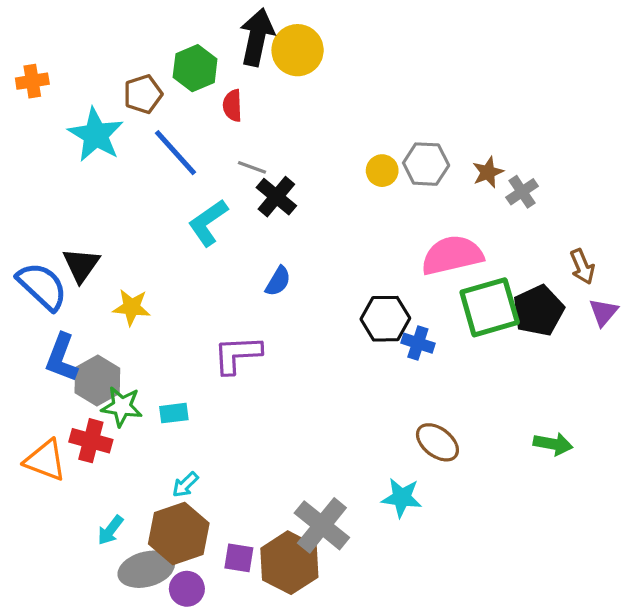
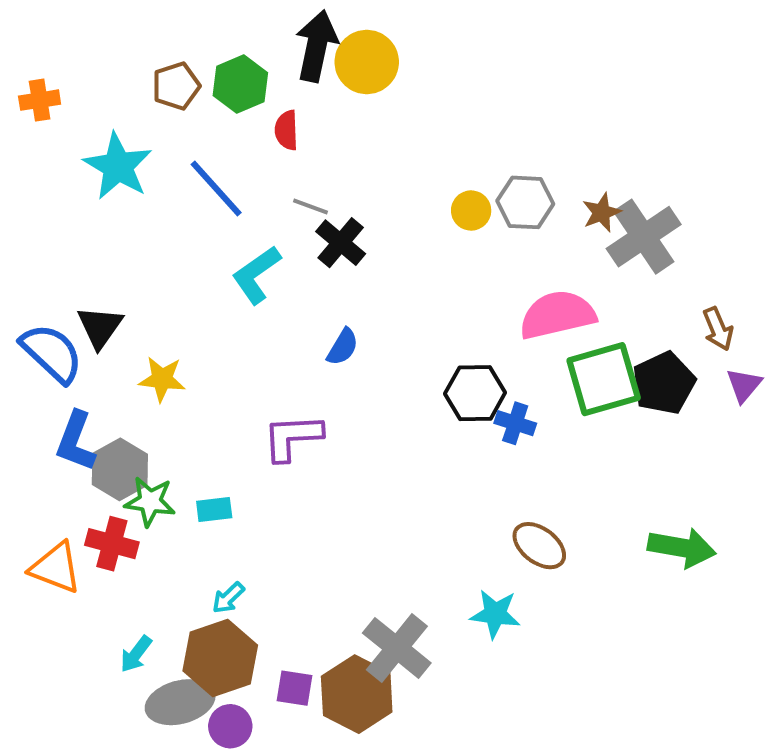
brown pentagon: (143, 94) -> (176, 86), moved
gray cross: (522, 192) -> (644, 237), size x1.8
green arrow: (553, 444) -> (682, 548), size x1.4

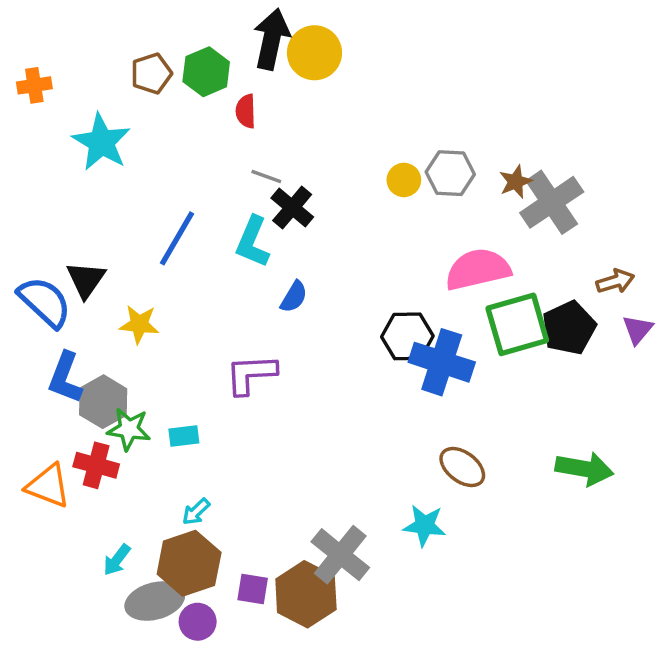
blue line: (216, 188) -> (177, 238), moved, turned 72
cyan L-shape: (256, 275) -> (253, 242), moved, turned -32
brown arrow: (718, 329) -> (615, 281), turned -84
blue cross: (515, 423) -> (442, 362), size x1.8

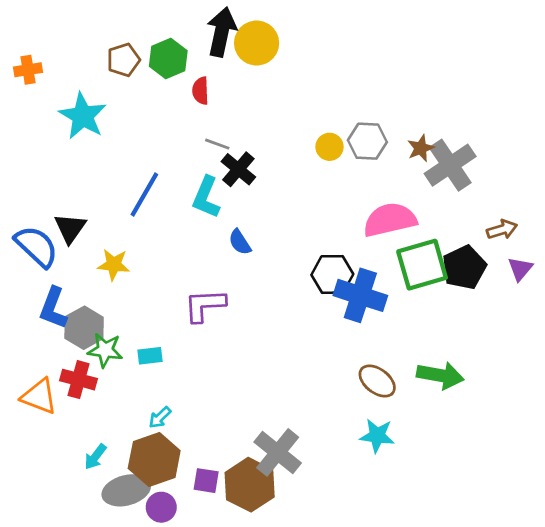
blue semicircle: (294, 297) -> (240, 242), turned 116
green arrow: (584, 469) -> (440, 375), moved
cyan star: (424, 525) -> (377, 436), moved

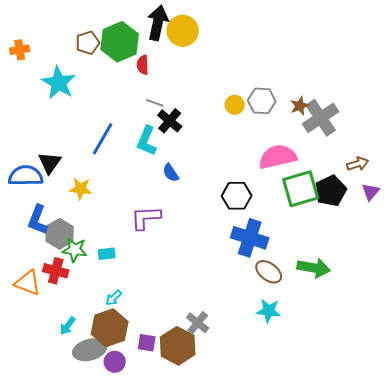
green hexagon: (168, 58) -> (120, 42), size x1.4
blue semicircle: (36, 246) -> (26, 176), turned -44
blue cross: (360, 295) -> (250, 238), moved
gray cross: (278, 452) -> (198, 323), size x0.7

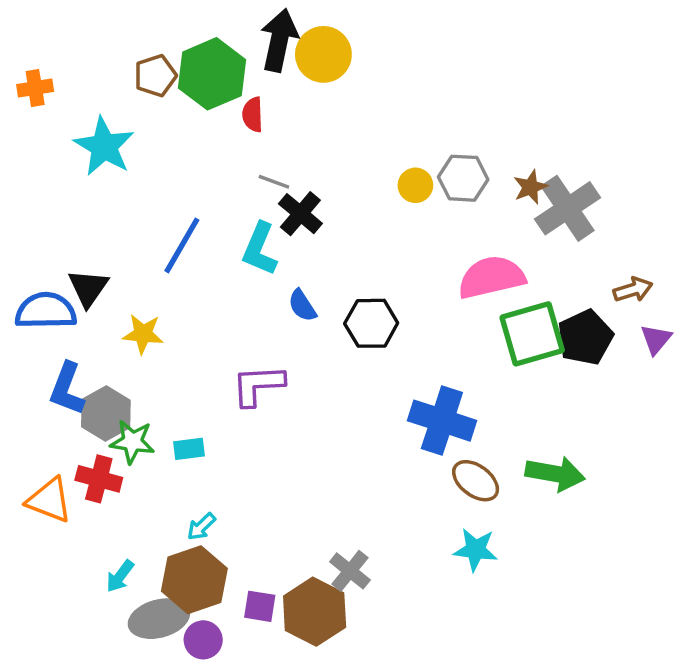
black hexagon: (237, 196) -> (371, 323), moved

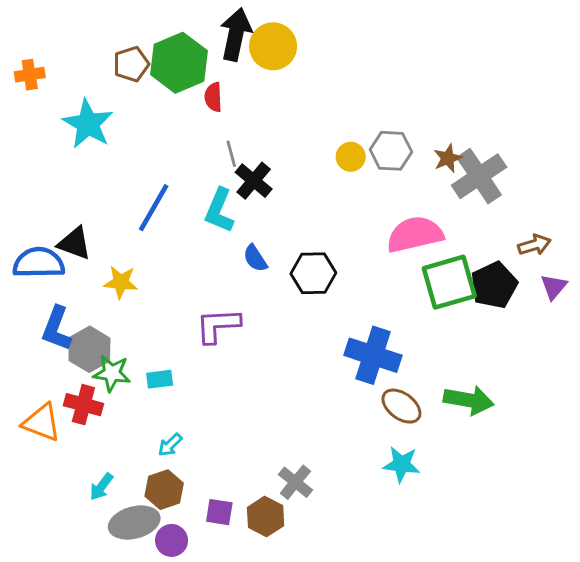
gray line: (274, 182) -> (231, 154), turned 55
black triangle: (88, 288) -> (74, 243), turned -45
brown hexagon: (194, 580) -> (164, 490), size x0.7
brown hexagon: (315, 612) -> (266, 517), size x0.7

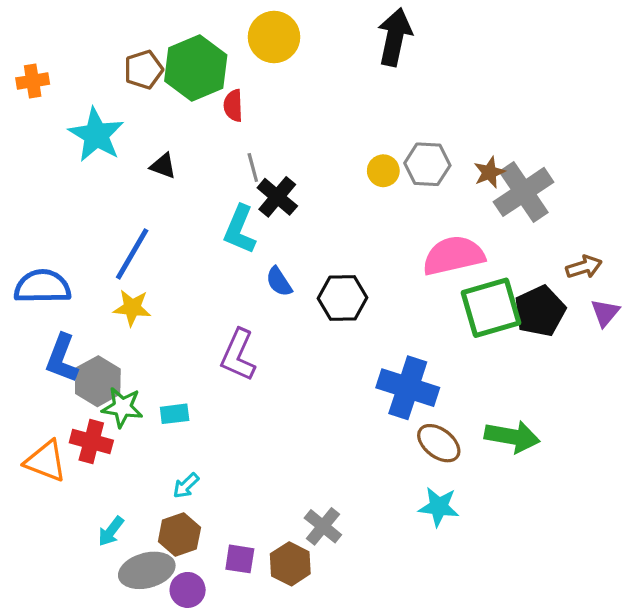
black arrow: (236, 34) -> (395, 37), moved
yellow circle: (273, 46) -> (274, 37), moved
blue line: (154, 208) -> (132, 254), moved
black triangle: (74, 243) -> (163, 166), moved, size x0.7
purple L-shape: (218, 325) -> (238, 355), turned -63

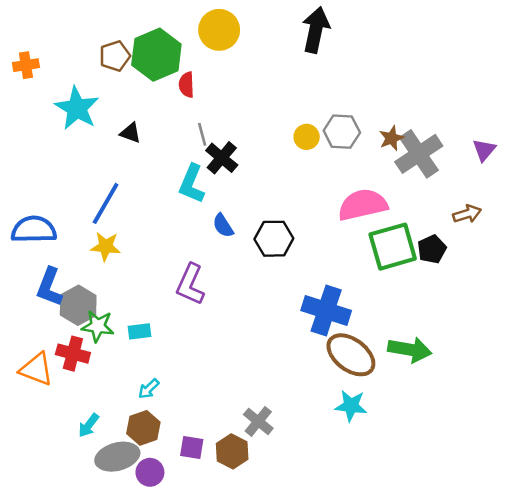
black pentagon: (540, 311) -> (432, 249), size x0.7
purple triangle: (605, 313) -> (484, 150), moved
brown ellipse: (439, 443) -> (351, 355), size x1.4

